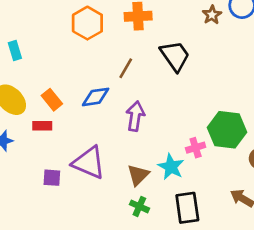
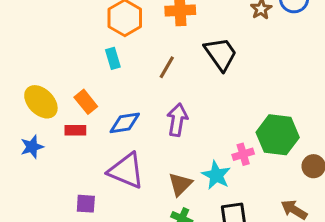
cyan rectangle: (15, 50) -> (113, 58), moved
blue diamond: (96, 97) -> (125, 123), moved
purple square: (52, 178) -> (86, 204), moved

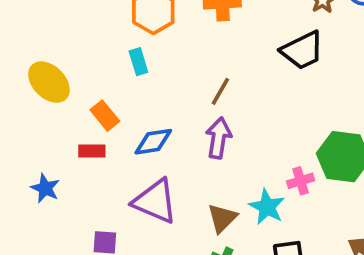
black trapezoid: (221, 54) -> (302, 50), moved, turned 99
brown line: (167, 67) -> (220, 91), moved
yellow ellipse: (41, 102) -> (49, 82), moved
blue star: (32, 147) -> (45, 188), moved, turned -30

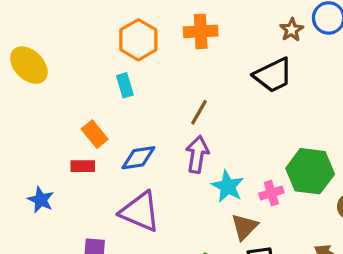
yellow ellipse: (49, 82) -> (29, 65), moved
cyan star: (267, 207) -> (228, 186), moved
brown triangle: (222, 218) -> (244, 227), moved

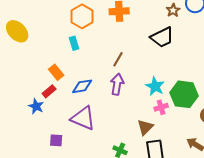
red rectangle: (83, 166) -> (49, 91), turned -40
cyan star: (228, 186) -> (155, 86), moved
blue star: (41, 200) -> (36, 106), moved

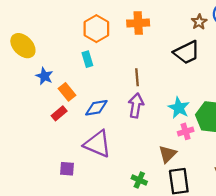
brown line: (118, 59) -> (137, 77), turned -35
blue star: (36, 106) -> (44, 76), moved

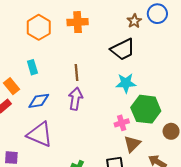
cyan rectangle: (87, 59) -> (32, 67), moved
cyan star: (179, 108) -> (126, 83), moved, turned -30
brown triangle: (168, 154) -> (132, 144), moved

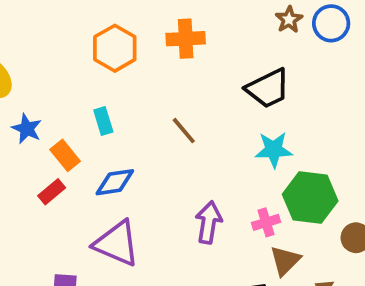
brown star: (134, 21) -> (289, 20), moved
brown line: (77, 72) -> (184, 131), turned -35
purple arrow: (75, 99) -> (209, 222), moved

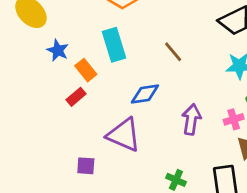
cyan rectangle: (103, 121) -> (114, 45), size x1.6
blue diamond: (115, 182) -> (145, 94), moved

